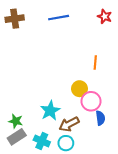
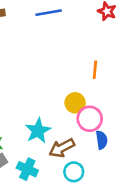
cyan circle: (66, 143) -> (74, 172), moved

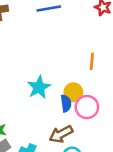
cyan star: (38, 131) -> (39, 87), moved
blue semicircle: (102, 140) -> (66, 103), moved

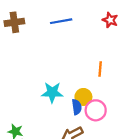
cyan star: (39, 87) -> (52, 92), turned 30

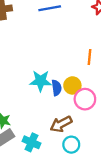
blue semicircle: (77, 107) -> (57, 88), moved

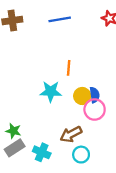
orange line: (89, 57) -> (69, 68), moved
blue semicircle: (57, 88) -> (95, 95), moved

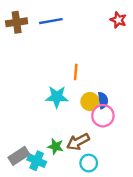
blue line: (60, 19) -> (51, 21), moved
green star: (13, 131) -> (56, 146), moved
cyan cross: (42, 152) -> (37, 161), moved

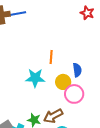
blue line: (51, 21) -> (16, 14), moved
blue semicircle: (103, 100) -> (77, 70), moved

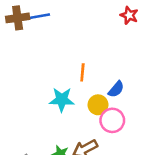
blue semicircle: (77, 70) -> (116, 89), turned 48

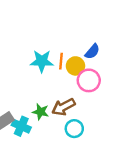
orange line: (82, 72) -> (61, 61), moved

